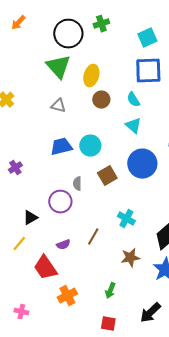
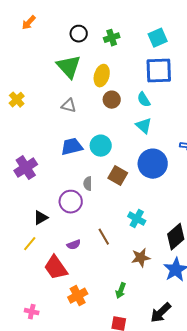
green cross: (101, 24) -> (112, 38), moved
black circle: (68, 34) -> (79, 34), size x0.6
purple cross: (15, 168) -> (26, 168), size x1.6
brown square: (107, 176) -> (118, 176), turned -30
brown line: (93, 237) -> (104, 237), turned -60

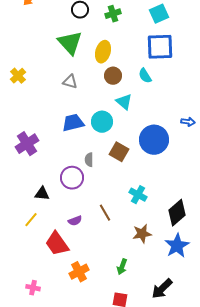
cyan triangle: (144, 126) -> (124, 102), moved
black triangle: (41, 218) -> (42, 194), turned 35

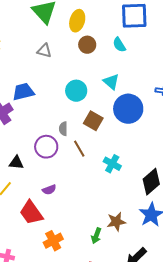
cyan triangle: (124, 102) -> (111, 82), moved
blue trapezoid: (73, 123) -> (23, 92), moved
brown line: (105, 213) -> (79, 149), moved
brown star: (142, 234) -> (116, 222), moved

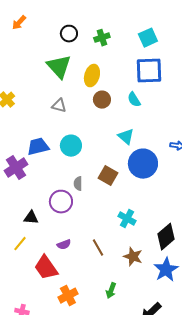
cyan circle: (76, 91) -> (71, 146), moved
brown line: (79, 149) -> (98, 248), moved
brown star: (116, 222) -> (133, 257), moved, turned 30

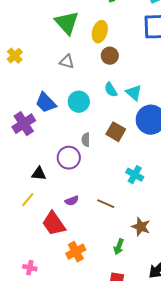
cyan semicircle: (134, 100) -> (111, 90), moved
blue trapezoid: (38, 147) -> (46, 103), turned -120
brown line: (98, 248) -> (106, 204), turned -36
brown star: (133, 257) -> (141, 227), moved

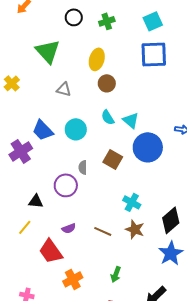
green triangle: (67, 23) -> (48, 51), moved
brown star: (141, 227) -> (135, 229), moved

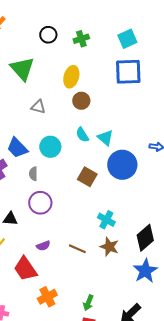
gray semicircle: (83, 167) -> (33, 174), moved
green arrow: (116, 274) -> (88, 303), moved

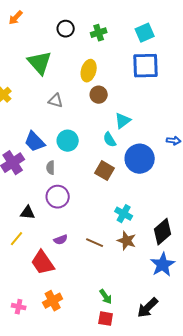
cyan semicircle: (82, 135) -> (110, 140), moved
cyan triangle: (105, 138) -> (123, 121), moved, turned 42
orange cross: (47, 297) -> (53, 301), moved
green arrow: (88, 303) -> (106, 297), turned -56

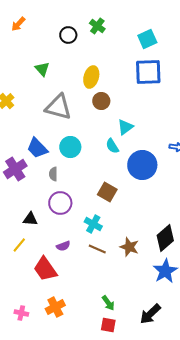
green cross: (99, 33) -> (97, 26), moved, turned -35
green triangle: (40, 63) -> (42, 69), size x0.6
gray triangle: (56, 101) -> (58, 107), size x1.8
brown square: (105, 171) -> (107, 192), moved
cyan cross: (124, 214) -> (93, 224), moved

